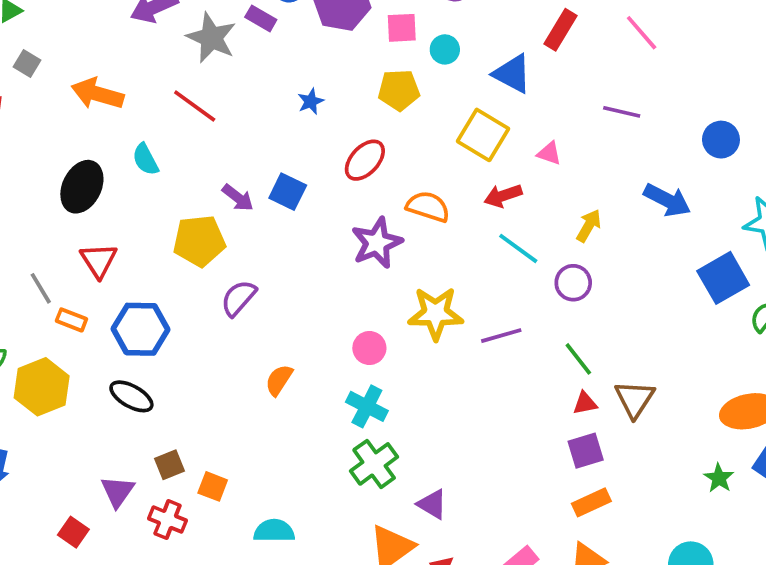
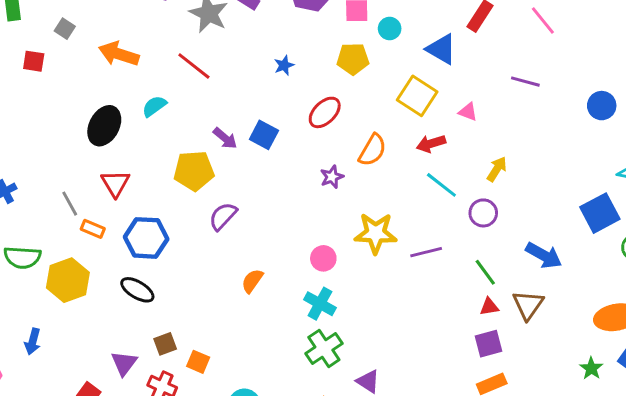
cyan semicircle: (145, 159) -> (154, 106), turned 80
blue arrow: (667, 200) -> (544, 255), moved
orange semicircle: (428, 207) -> (373, 150), turned 100
purple star: (377, 243) -> (332, 177), size x0.6

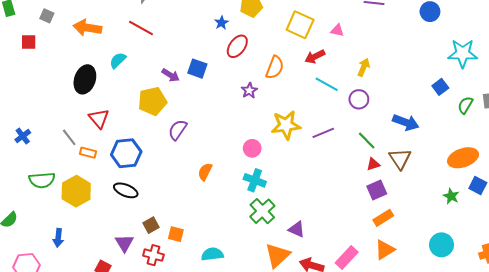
blue star: (284, 65) -> (221, 23), moved
blue square: (600, 213) -> (440, 87), size x0.6

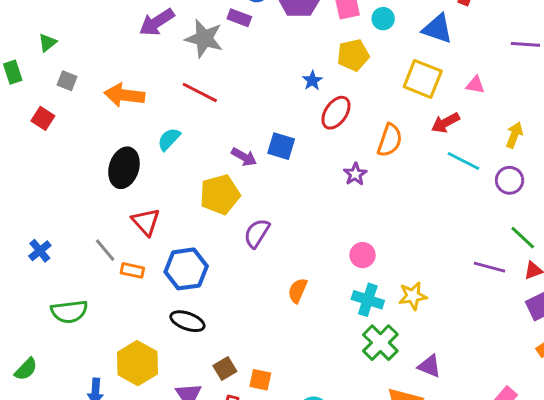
red square: (29, 42) -> (43, 118), turned 35
yellow star: (286, 125) -> (413, 296), moved, size x0.7
purple line: (323, 133) -> (490, 267), moved, turned 40
yellow hexagon: (76, 191) -> (137, 363), moved

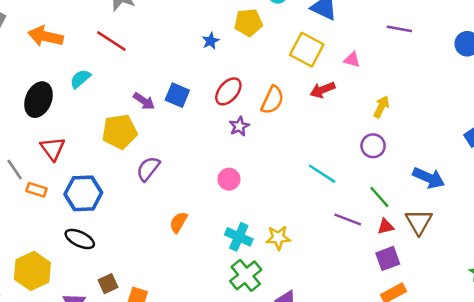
red ellipse: (336, 113) -> (228, 91), moved
cyan line: (463, 161) -> (322, 174), moved
pink circle: (363, 255) -> (229, 179), moved

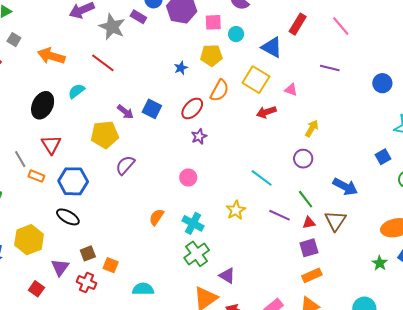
orange semicircle: (272, 100) -> (219, 91), moved
orange semicircle: (178, 222) -> (156, 217), moved
yellow star: (278, 238) -> (236, 210), moved, turned -30

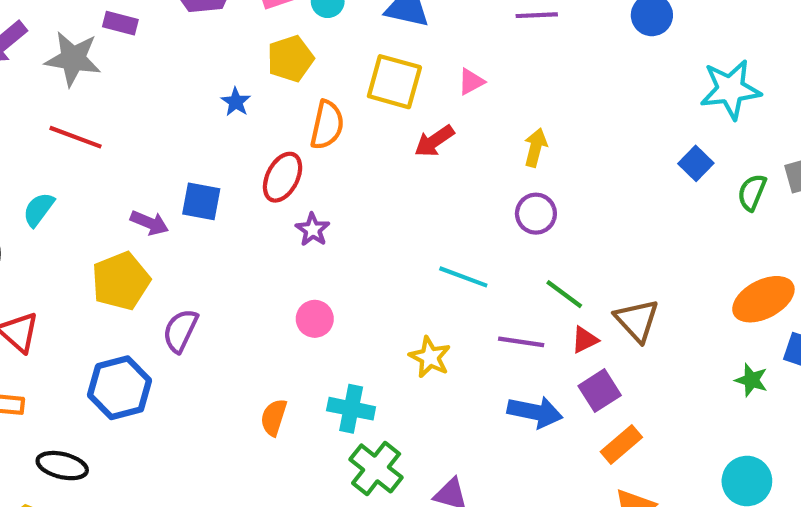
pink triangle: (291, 90) -> (471, 82), turned -32
blue hexagon: (73, 181) -> (120, 388), moved
blue arrow: (345, 187) -> (535, 412), moved
black ellipse: (68, 217) -> (62, 466), moved

